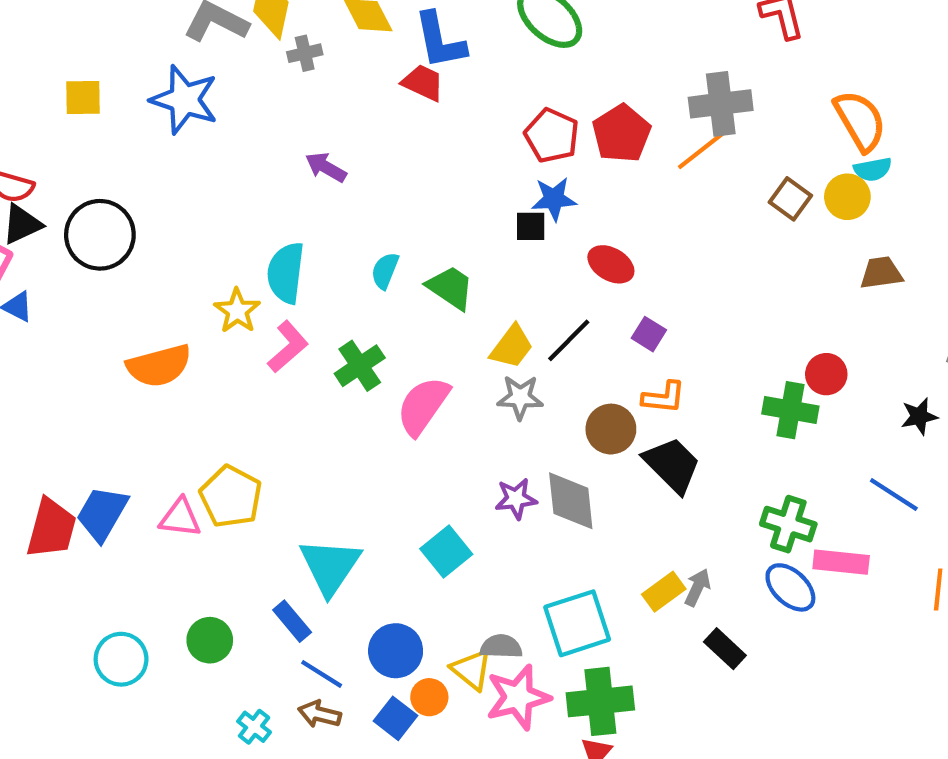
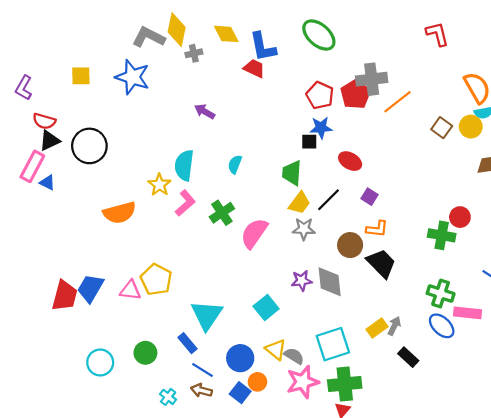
gray cross: (721, 104) -> (372, 79), moved
green trapezoid: (450, 288) -> (292, 173), moved, turned -120
gray semicircle: (501, 647) -> (294, 356), turned 30
yellow triangle: (472, 670) -> (276, 350), moved

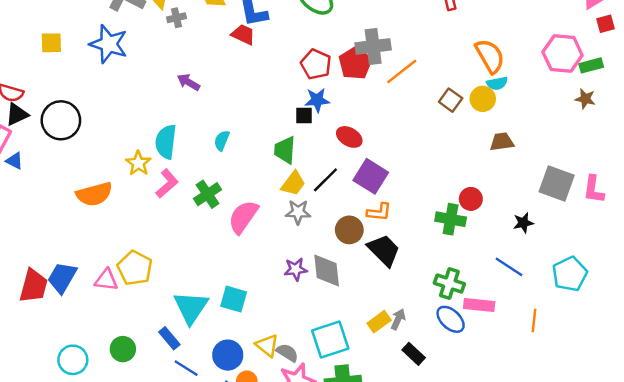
purple square: (369, 197) -> (371, 176), size x1.8
cyan square: (266, 308) -> (234, 299), moved, turned -35

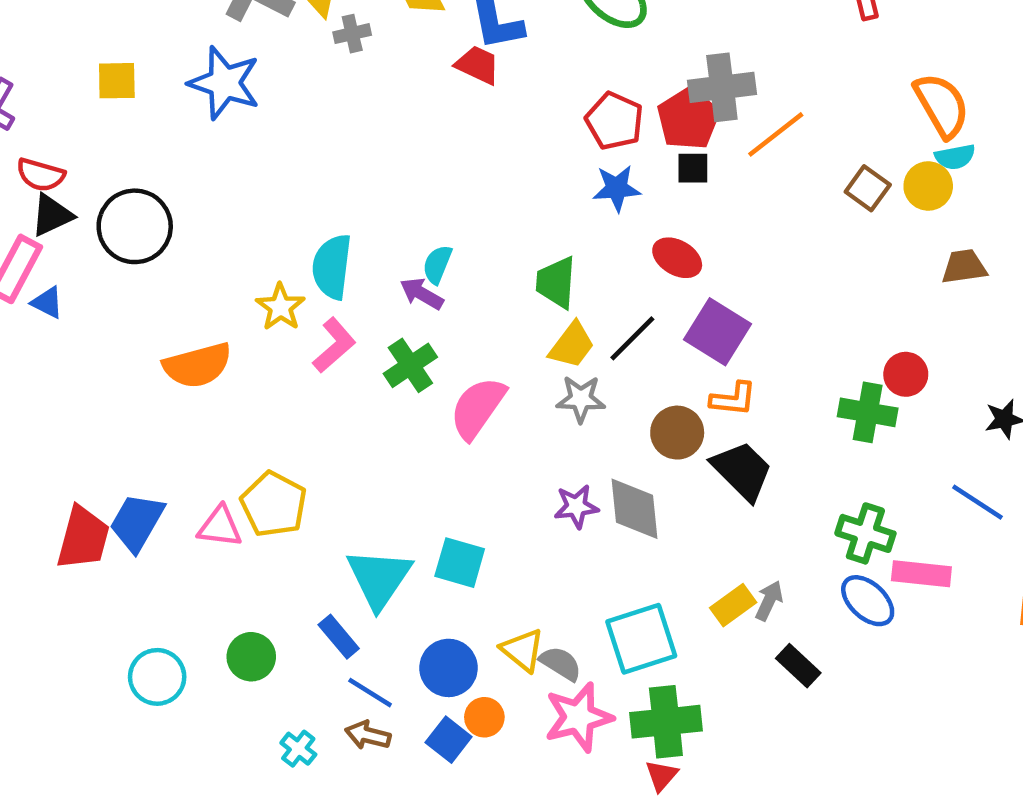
purple arrow: (188, 82) -> (422, 294), moved
black square: (304, 116) -> (693, 168), moved

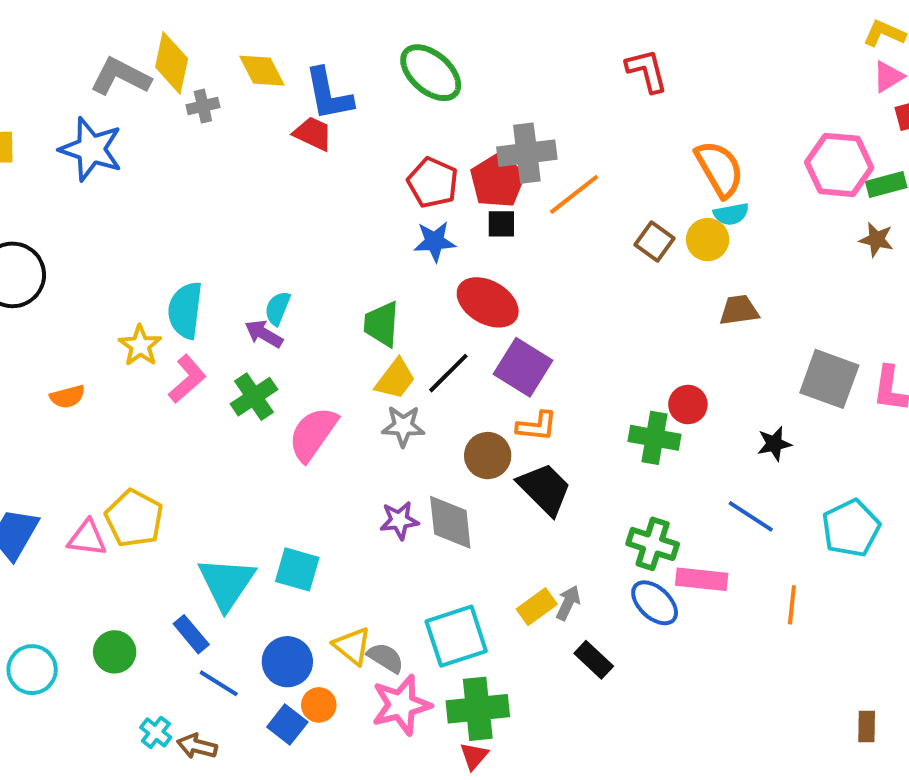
red ellipse: (677, 258) -> (488, 302), size x1.4
orange semicircle: (197, 365) -> (67, 397), size x0.6
brown arrow: (368, 735) -> (197, 746), moved

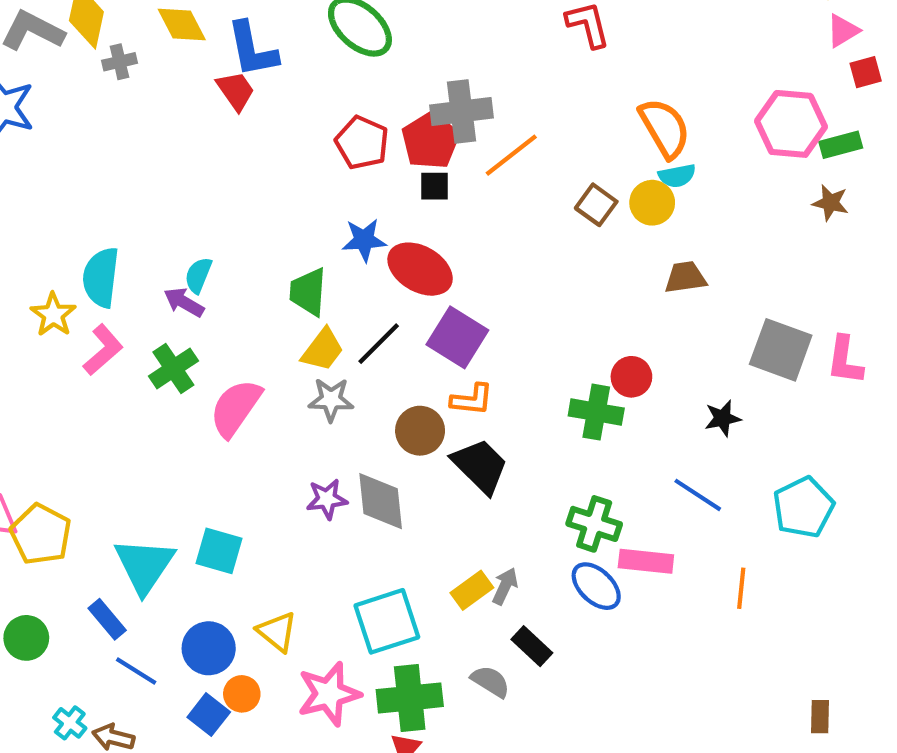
red trapezoid: (313, 134) -> (236, 91), turned 30
blue star: (435, 242) -> (364, 240), moved
yellow pentagon: (134, 518) -> (41, 534), moved
gray semicircle: (386, 658) -> (491, 681), moved

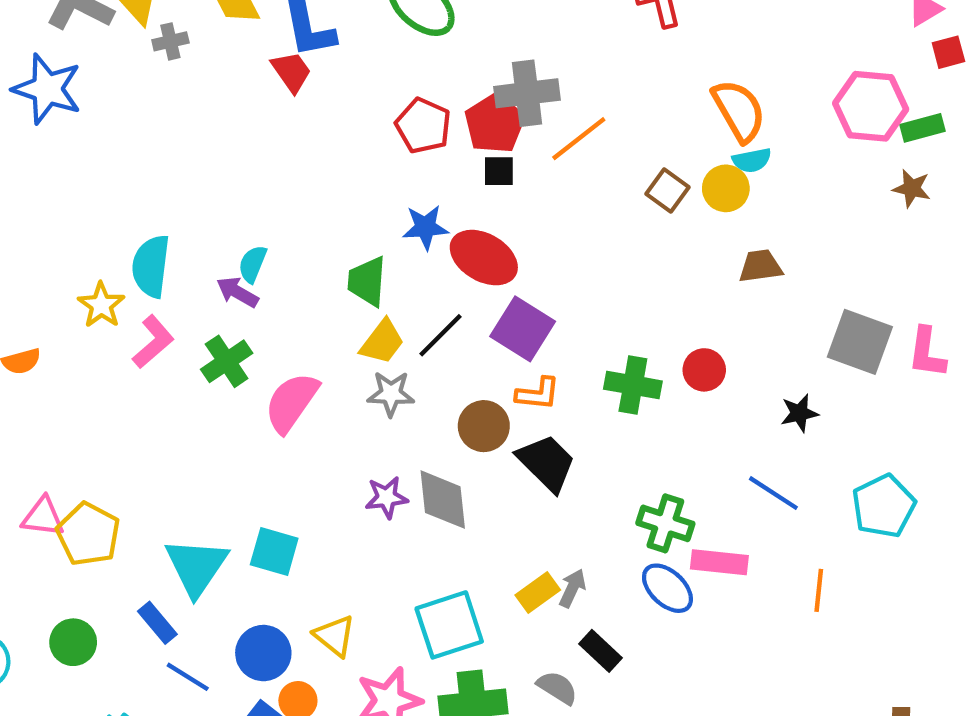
green cross: (596, 412) -> (633, 385), moved

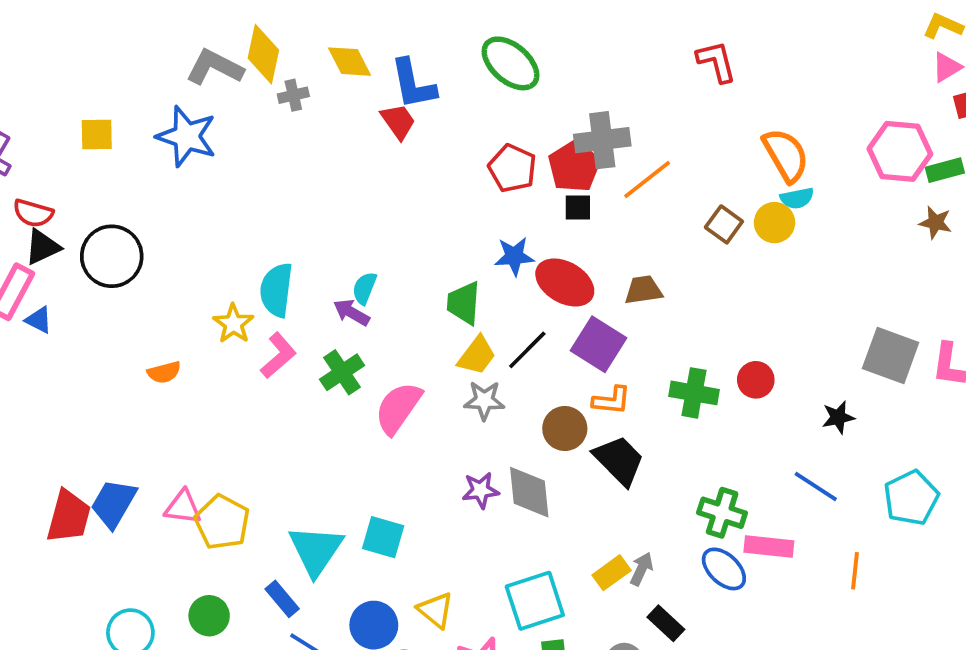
brown trapezoid: (760, 266) -> (643, 290), moved

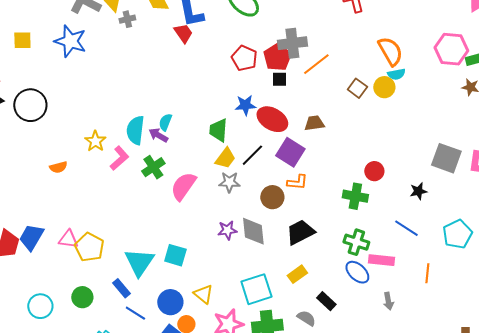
cyan semicircle: (276, 290) -> (135, 130), moved
green cross: (694, 393) -> (355, 196), moved
black trapezoid: (619, 460) -> (300, 232), moved, turned -72
gray arrow: (642, 569) -> (388, 301), moved, turned 144

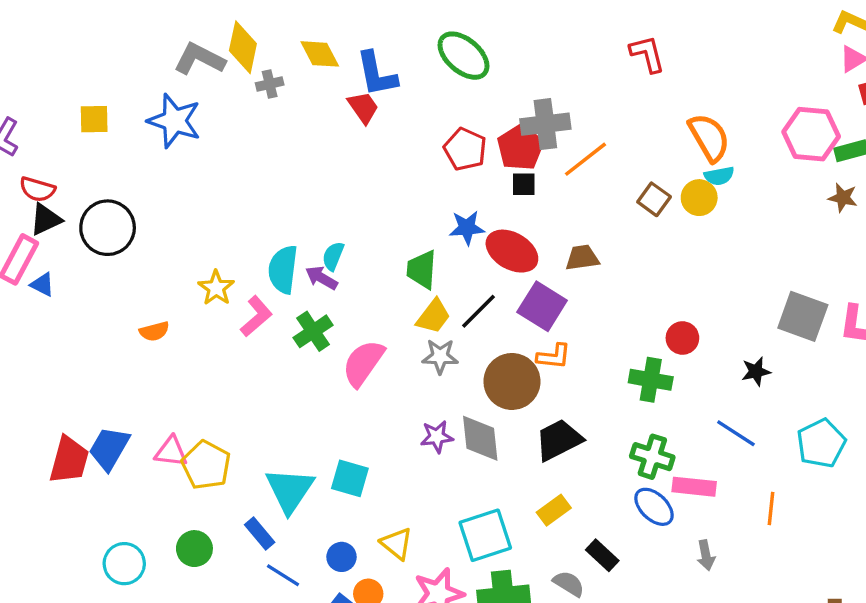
brown circle: (272, 197) -> (512, 381), size x1.4
blue circle: (170, 302) -> (342, 557), size x0.7

